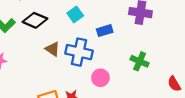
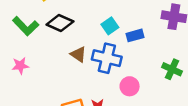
cyan square: (75, 14) -> (110, 26), moved

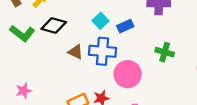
pink star: (20, 66) -> (24, 91), moved
pink circle: (130, 86) -> (128, 74), size x1.5

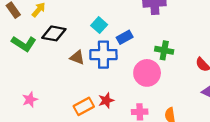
blue rectangle: (125, 26) -> (125, 37), moved
pink circle: (128, 74) -> (147, 73), moved

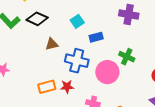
blue cross: (103, 55) -> (77, 61), moved
brown triangle: (77, 57) -> (52, 44), turned -48

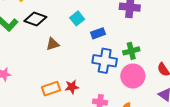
green cross: (127, 57) -> (131, 51), turned -35
blue cross: (77, 61) -> (105, 61), moved
pink circle: (107, 72) -> (133, 76), moved

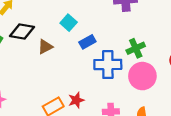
blue rectangle: (98, 33) -> (87, 42), moved
brown triangle: (53, 44) -> (45, 47), moved

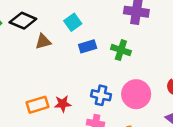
green cross: (136, 48) -> (121, 50), moved, turned 30
blue cross: (108, 65) -> (101, 95), moved, size x0.7

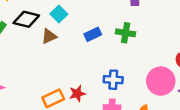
cyan square: (73, 22) -> (59, 14), moved
pink circle: (136, 94) -> (161, 81), moved

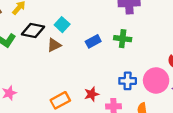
blue cross: (113, 80) -> (128, 81), moved
red star: (77, 94) -> (92, 94), moved

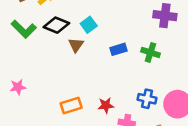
brown triangle: (54, 45) -> (76, 45), turned -40

